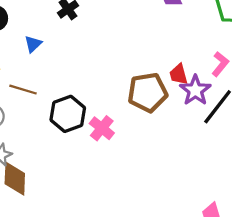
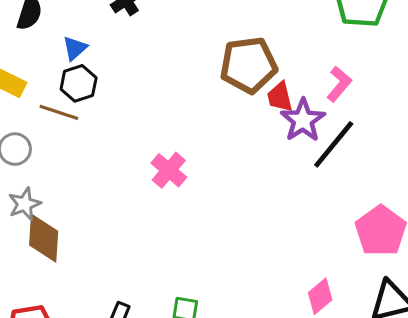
brown pentagon: (148, 92) -> (249, 65), moved
black hexagon: (68, 114) -> (79, 83), moved, size x0.7

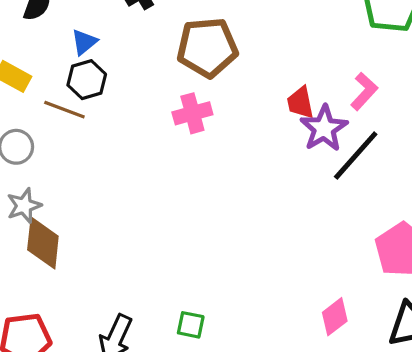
brown pentagon: (249, 65) -> (207, 47), moved
pink cross: (169, 170) -> (192, 113), moved, turned 32

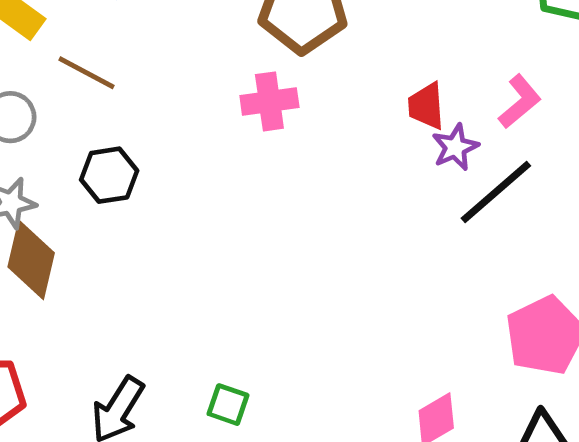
black hexagon: (87, 80) -> (109, 175), moved
purple star: (324, 128) -> (455, 147), size x0.7

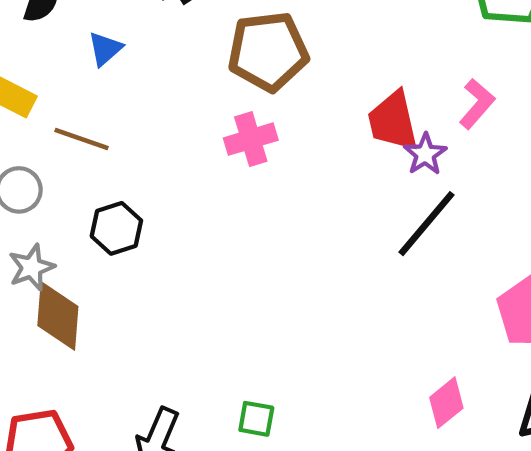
red trapezoid: (426, 106) -> (393, 121), size x1.4
black line: (496, 192) -> (427, 224), moved

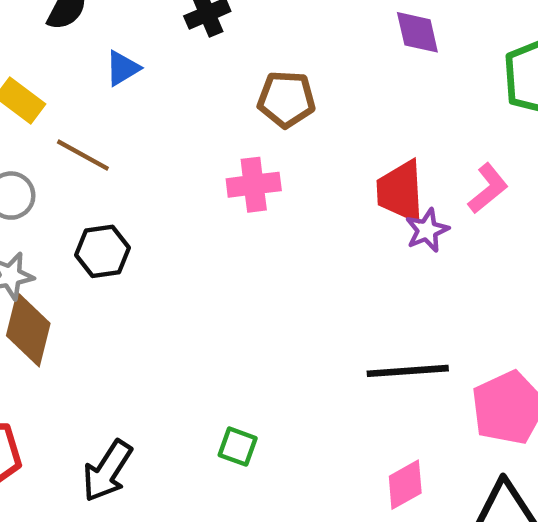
brown pentagon: (268, 51) -> (286, 99), size x0.7
black line: (427, 224) -> (408, 371), moved, turned 36
green square: (256, 419) -> (238, 447), moved

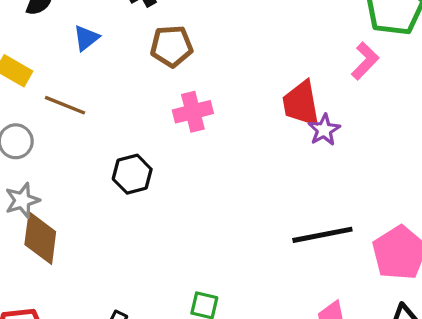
brown pentagon: (286, 99) -> (172, 46), moved
pink L-shape: (488, 188) -> (365, 61), moved
black hexagon: (103, 251) -> (132, 174), moved

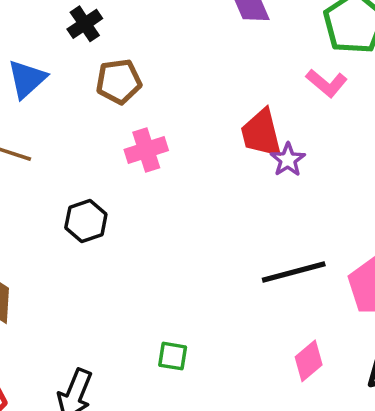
blue triangle: (86, 38) -> (27, 79), size x1.4
pink L-shape: (365, 61) -> (327, 83), turned 90

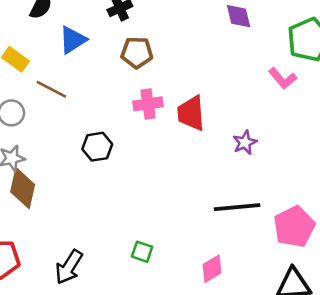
red trapezoid: (261, 133) -> (191, 113), moved
purple star: (288, 160) -> (245, 143), moved
pink diamond: (309, 361) -> (212, 269), moved

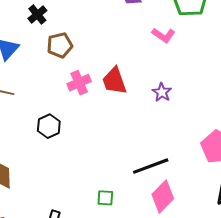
pink L-shape: (283, 78) -> (163, 35), moved
black line: (237, 207) -> (151, 166), moved
pink diamond: (212, 269) -> (163, 196), size x1.4

